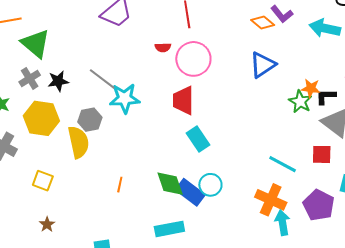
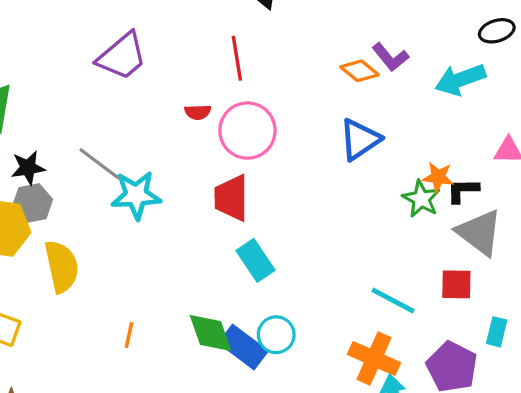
cyan arrow: (325, 28) -> (460, 79), turned -32
gray hexagon: (90, 120) -> (32, 203), moved

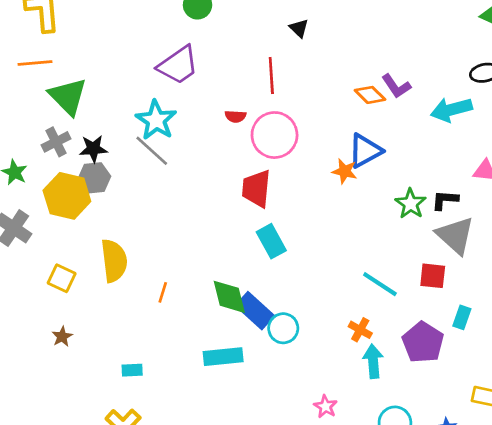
orange star: (438, 177) -> (345, 171), moved
cyan star: (136, 195) -> (156, 120), moved, turned 30
yellow semicircle: (62, 267) -> (114, 261), moved
cyan circle: (276, 335) -> (283, 328), moved
orange cross: (374, 358) -> (360, 330), size x0.6

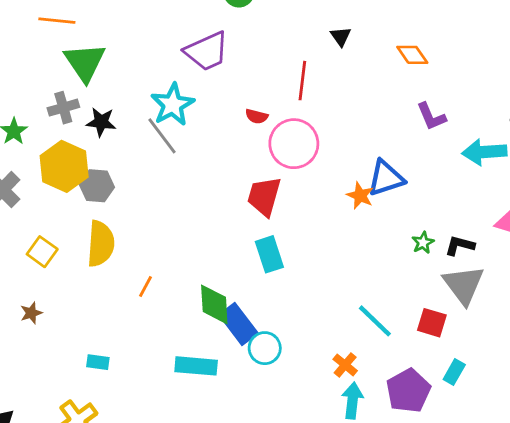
orange diamond: (370, 95) -> (412, 55), moved
gray hexagon: (94, 178) -> (97, 186), moved
green star: (411, 204) -> (423, 243), size x0.7

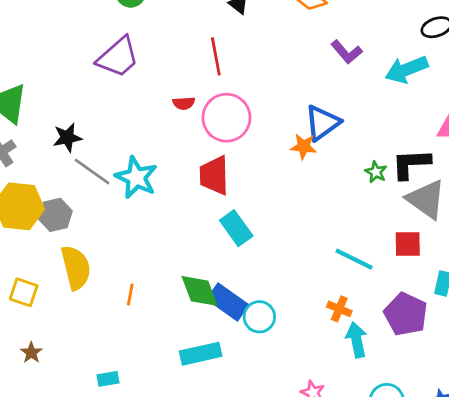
cyan star: (173, 105) -> (136, 177), moved
black star: (101, 122) -> (67, 138), moved
gray line: (162, 136) -> (92, 172), moved
black L-shape: (460, 246) -> (411, 164), size x1.4

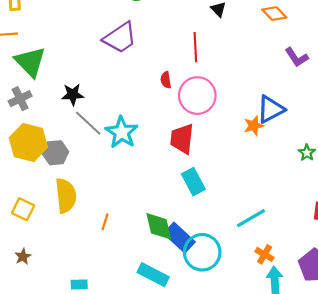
red semicircle: (184, 103) -> (166, 80), turned 77
orange star: (304, 147) -> (254, 126), turned -30
cyan line: (354, 259) -> (251, 218), moved, turned -64
cyan circle: (259, 317) -> (202, 252), size x1.5
cyan rectangle: (201, 354) -> (153, 275), turned 32

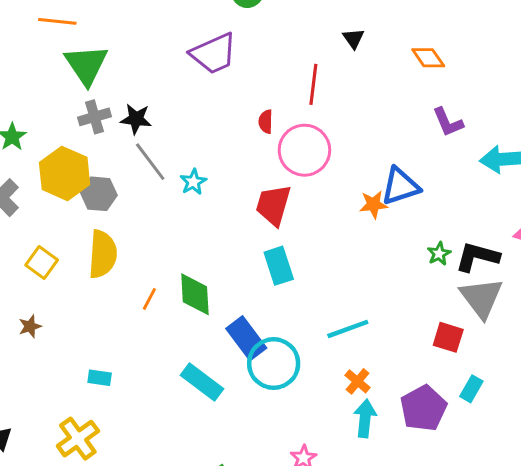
gray cross: (20, 99) -> (94, 117), moved
cyan star: (122, 132) -> (193, 182), size x0.6
green diamond: (159, 226) -> (195, 294), moved

